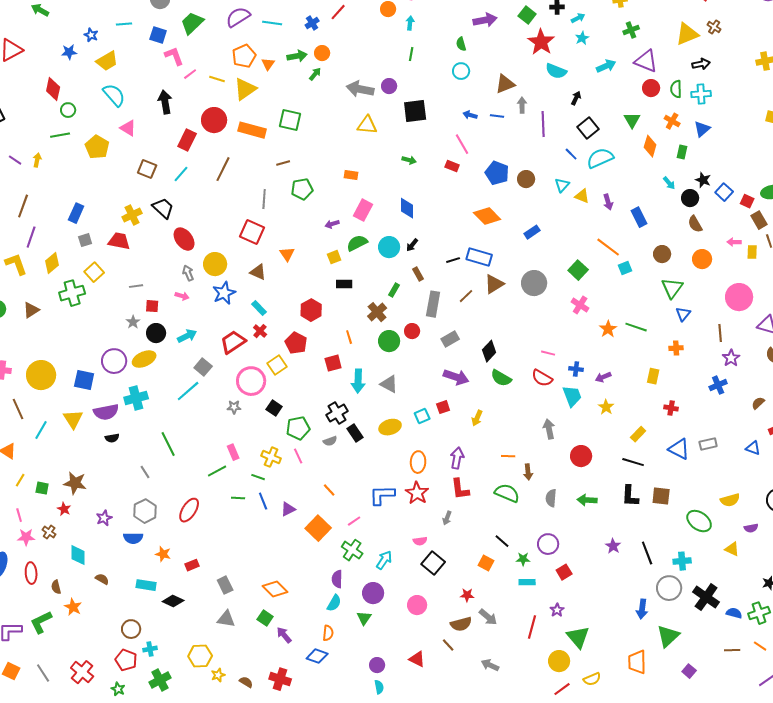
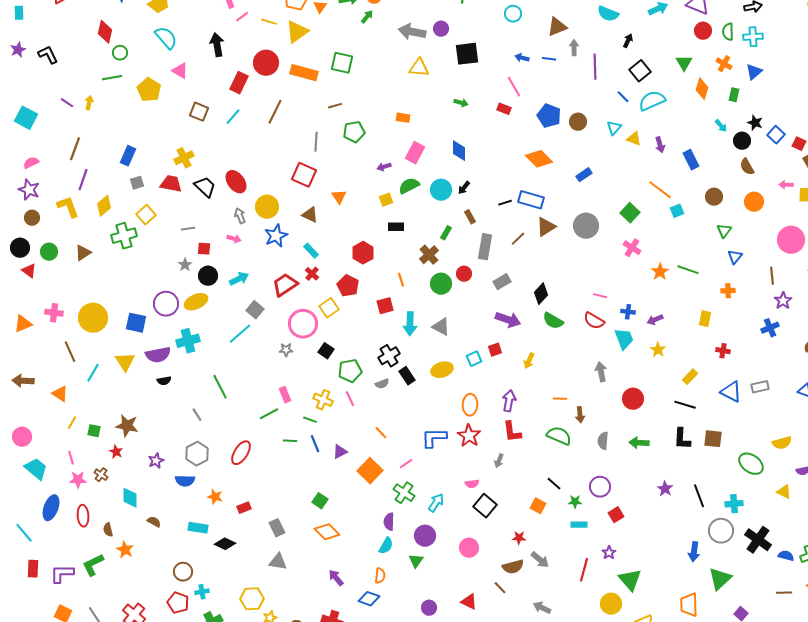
black trapezoid: (163, 208) -> (205, 187), moved
green triangle: (672, 288) -> (724, 231), size x0.7
green square: (265, 618) -> (320, 501), moved

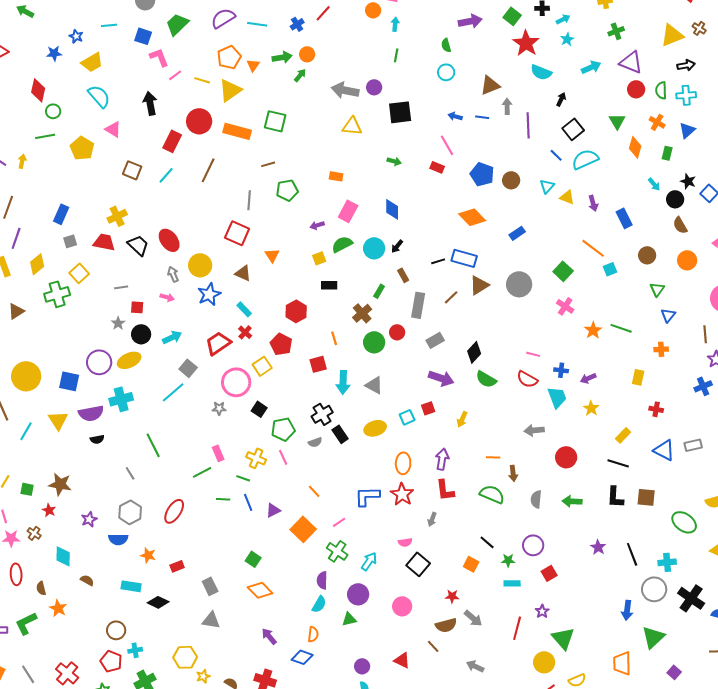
gray arrow: (601, 372) -> (534, 430), turned -84
green triangle: (416, 561) -> (349, 619), turned 42

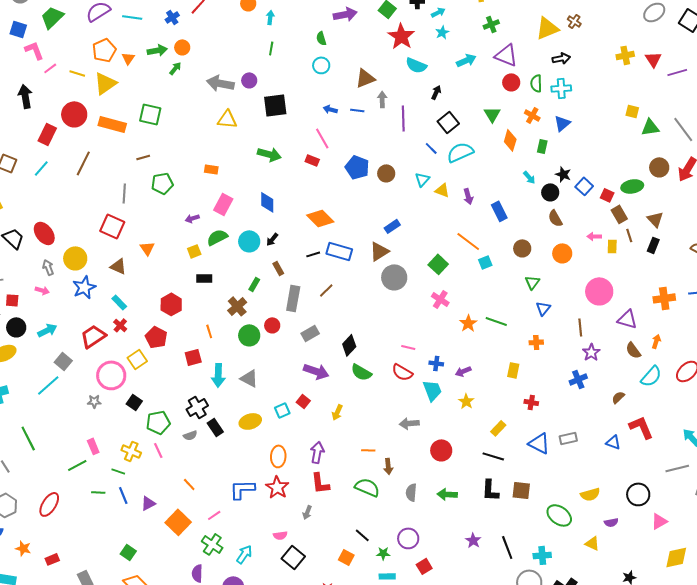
green arrow: (394, 161) -> (269, 154), size x1.6
orange diamond: (472, 217) -> (320, 218), moved
brown triangle: (479, 285) -> (379, 251), moved
red square: (428, 408) -> (303, 401), turned -32

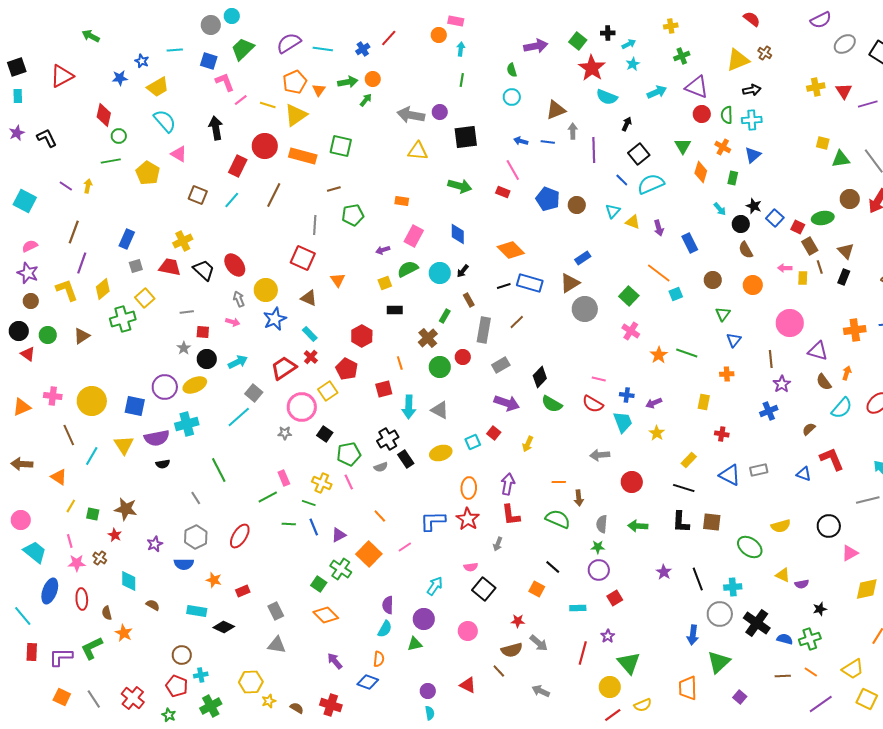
purple semicircle: (611, 522) -> (802, 584), moved
green cross: (212, 544) -> (341, 569), moved
green star: (383, 553) -> (598, 547), moved

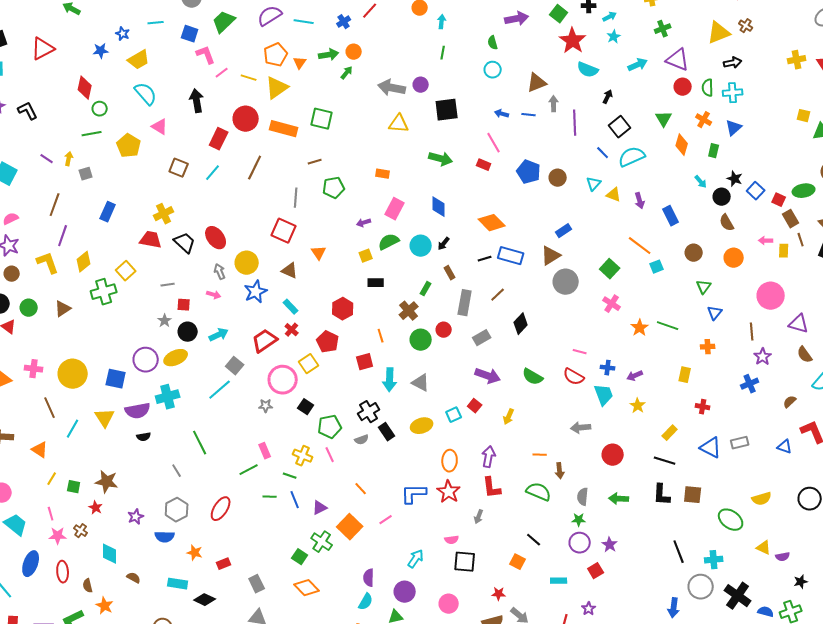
gray square: (136, 266) -> (86, 174), moved
black diamond: (540, 377) -> (521, 324), moved
purple star: (664, 572) -> (610, 545), moved
black square: (484, 589) -> (465, 562), turned -35

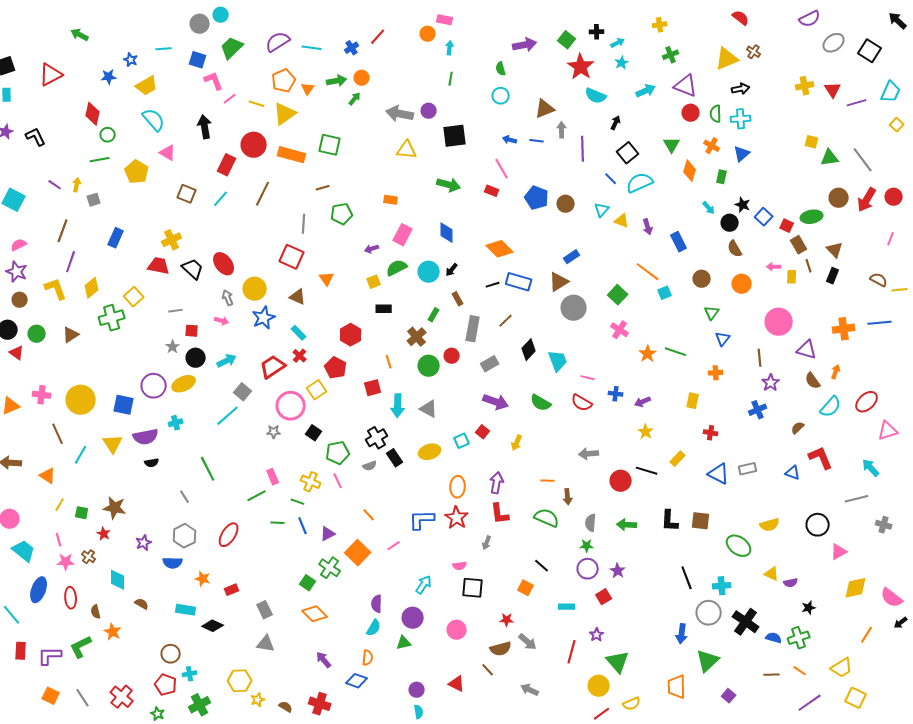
cyan trapezoid: (604, 395) -> (558, 361), moved
cyan cross: (168, 397) -> (176, 423), size x0.6
black line: (665, 461) -> (647, 471), moved

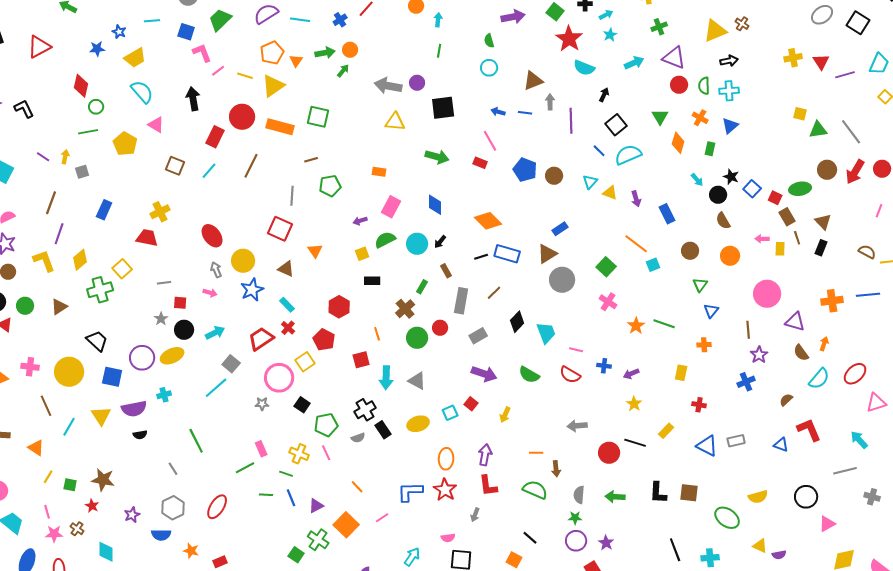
black trapezoid: (193, 269) -> (97, 341), moved

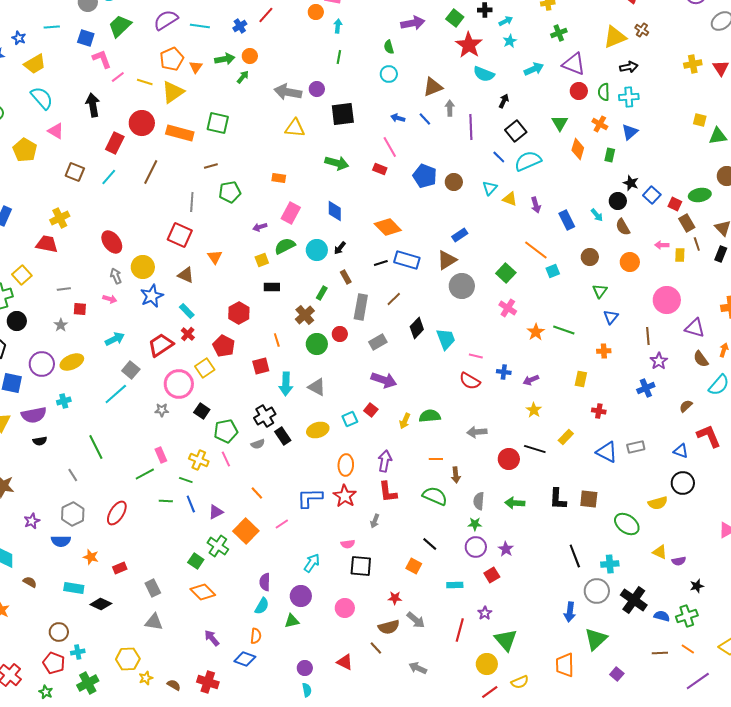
blue line: (525, 113) -> (425, 119), turned 40
cyan arrow: (697, 180) -> (597, 215), moved
black circle: (184, 330) -> (17, 321), moved
green semicircle: (529, 375) -> (430, 416), moved, turned 145
black circle: (806, 497) -> (683, 483), moved

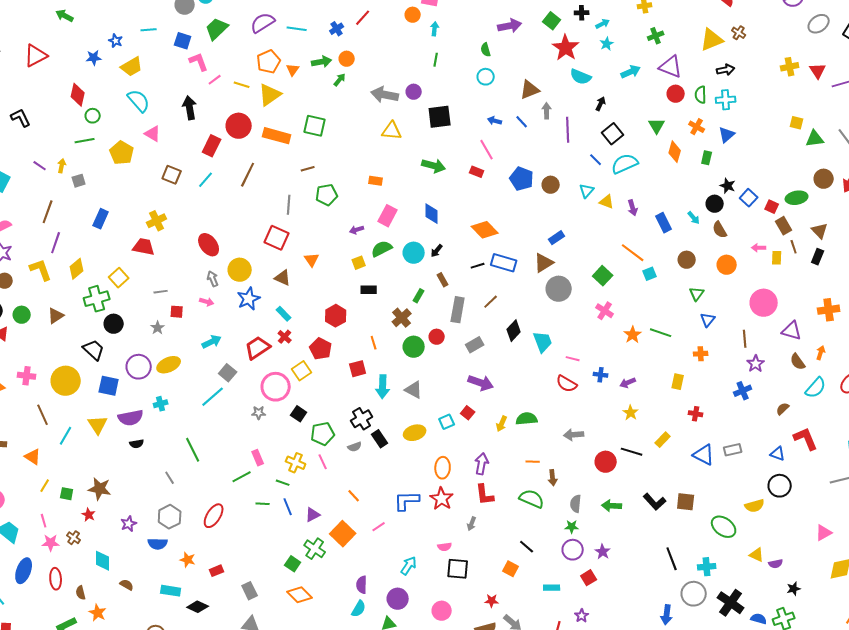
black L-shape: (558, 499) -> (655, 502), turned -45

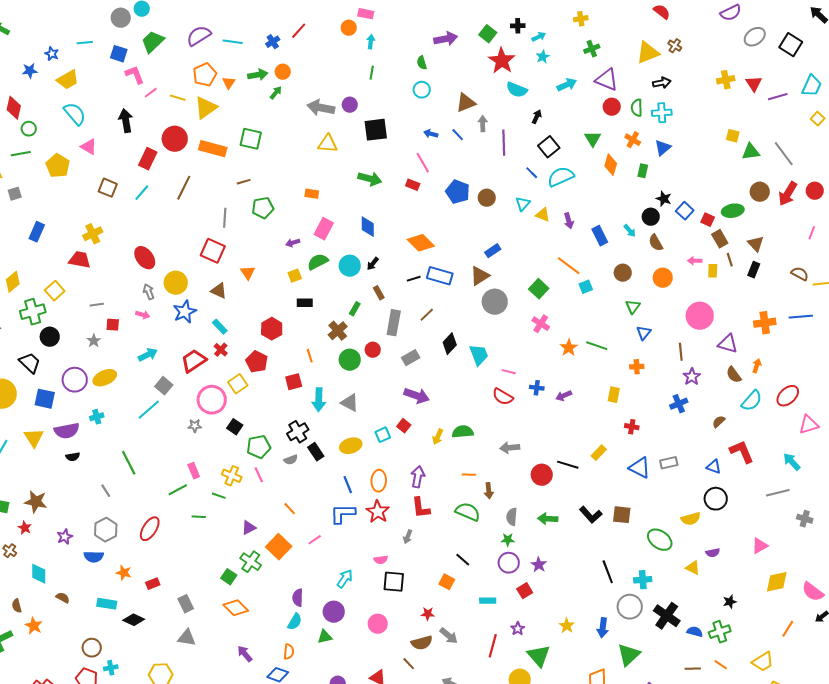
yellow star: (631, 413) -> (567, 626), moved
blue line: (288, 507) -> (348, 485), moved
purple semicircle: (776, 564) -> (713, 553), moved

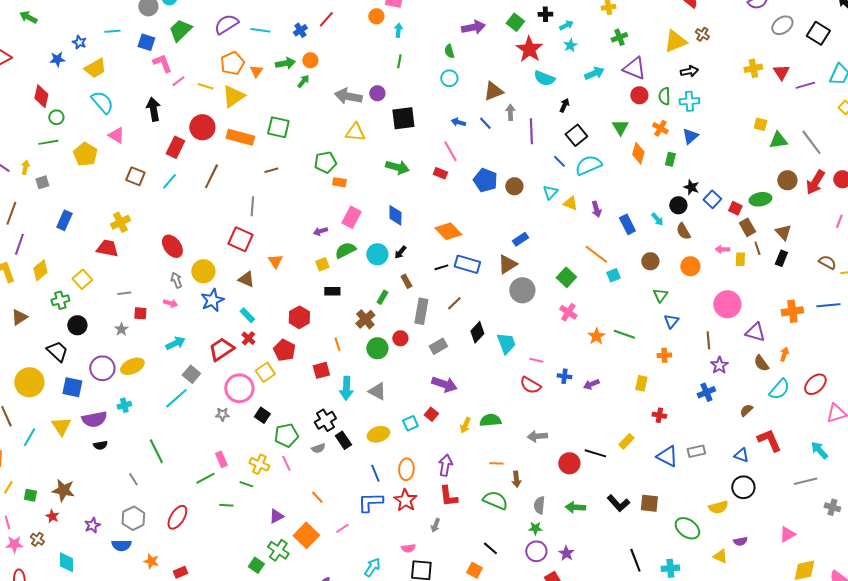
green pentagon: (263, 208) -> (325, 162), moved
green cross: (33, 312) -> (60, 300), size x0.7

